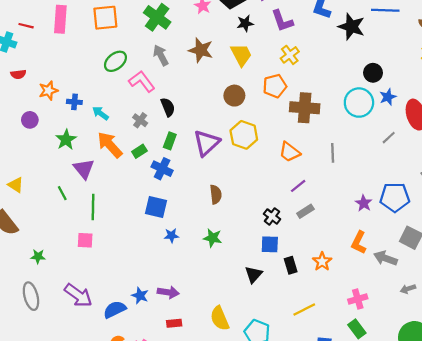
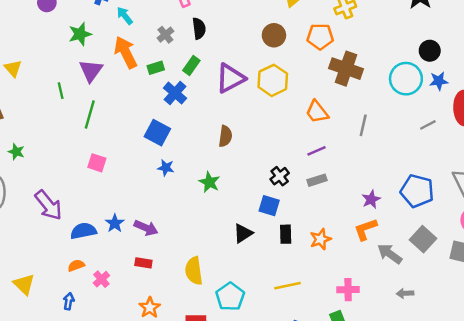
purple star: (364, 203) -> (371, 199), moved
pink square: (85, 240) -> (97, 163), moved
orange L-shape: (359, 243) -> (365, 229), turned 30

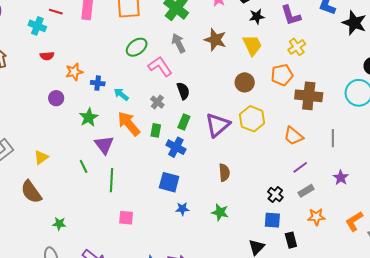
yellow triangle: (13, 68) -> (41, 157), turned 49
green rectangle: (156, 68) -> (156, 130), turned -48
purple star: (371, 199) -> (341, 178), moved
orange star: (320, 239) -> (316, 217), moved, turned 30

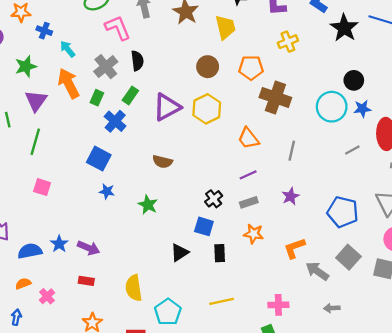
yellow cross: (297, 47) -> (288, 42), moved
gray cross: (157, 102) -> (106, 67), size x1.5
brown semicircle: (224, 173) -> (163, 162), turned 96

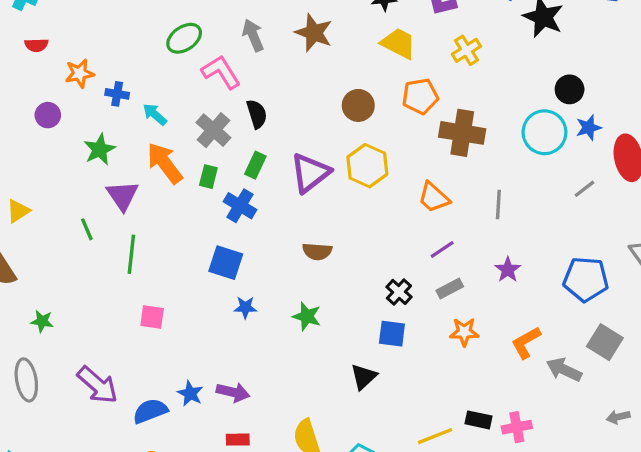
yellow trapezoid: (225, 27) -> (398, 43), moved, turned -40
black rectangle: (220, 253) -> (478, 420), moved, turned -66
gray arrow: (332, 308) -> (618, 417), moved

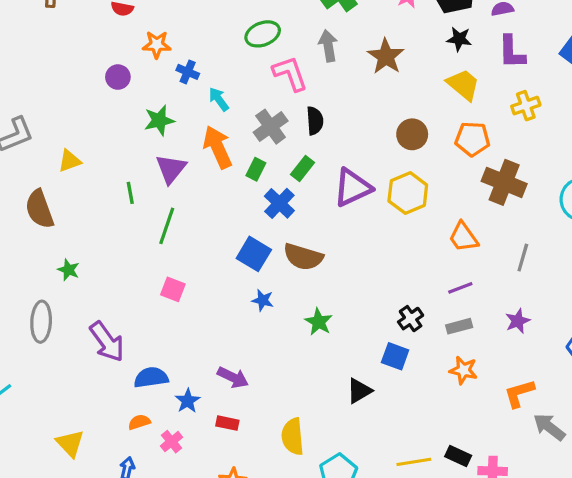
brown semicircle: (317, 251) -> (303, 257), moved, size x1.4
blue star: (190, 393) -> (188, 401), moved

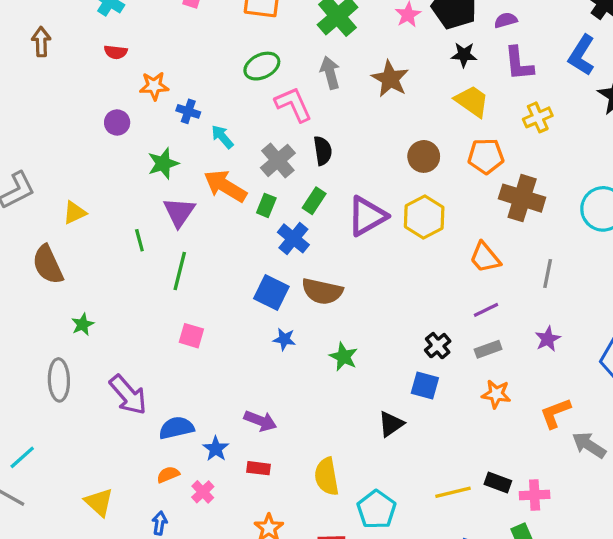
orange arrow: (218, 147) -> (225, 186), turned -30
green star: (68, 270) -> (83, 324), turned 30

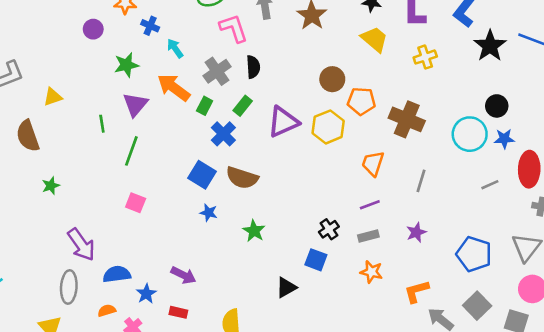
orange pentagon: (486, 156) -> (361, 101), moved
orange trapezoid: (485, 257) -> (373, 163), turned 52
gray ellipse: (59, 380) -> (69, 287), moved

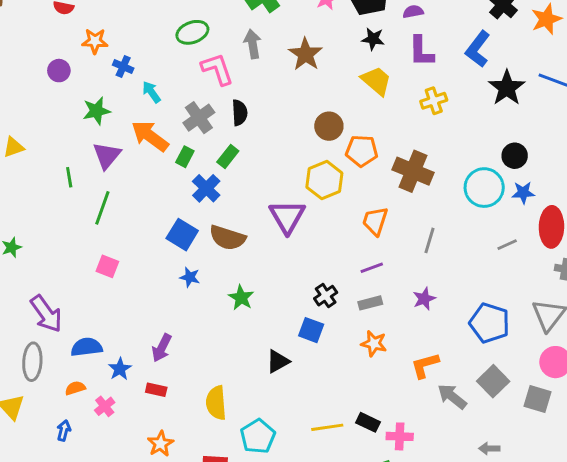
purple triangle: (283, 122) -> (287, 217), moved, turned -36
purple arrow: (183, 275) -> (162, 348), turned 90

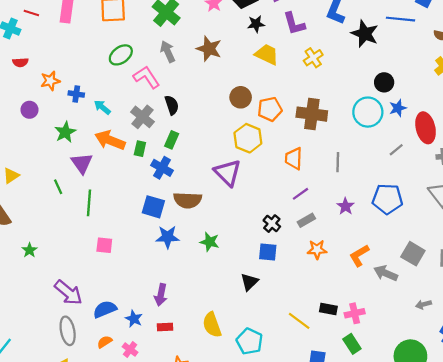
blue star: (190, 277) -> (168, 237), size x1.5
blue pentagon: (490, 323) -> (387, 199), moved
yellow line: (327, 427) -> (299, 321), turned 60

